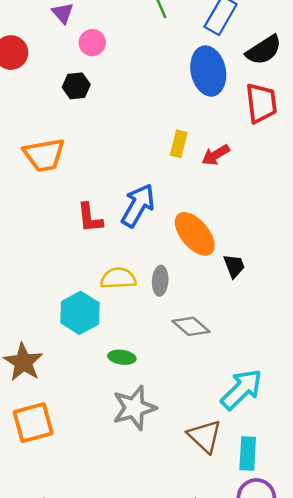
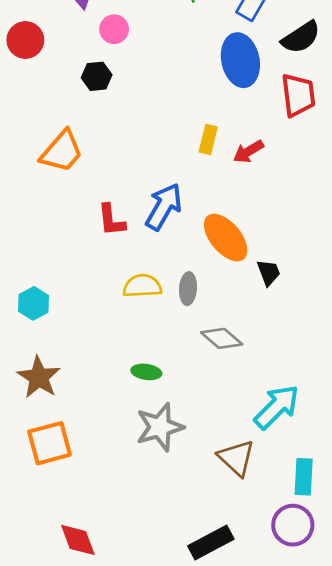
orange trapezoid: (44, 155) -> (62, 152), turned -39
cyan hexagon: (80, 313) -> (33, 303), moved, size x0.7
cyan rectangle: (248, 453) -> (304, 477), moved

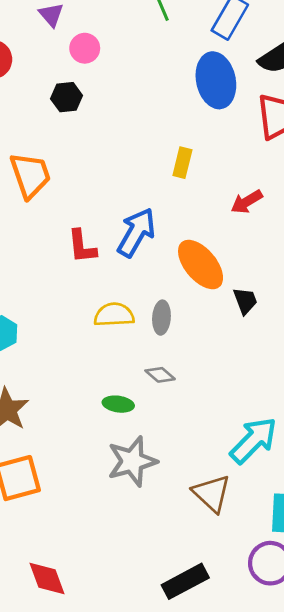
orange trapezoid: (62, 152) -> (30, 175), turned -60
red arrow: (248, 152) -> (247, 202), moved
gray diamond: (222, 338) -> (160, 375), moved, size x0.7

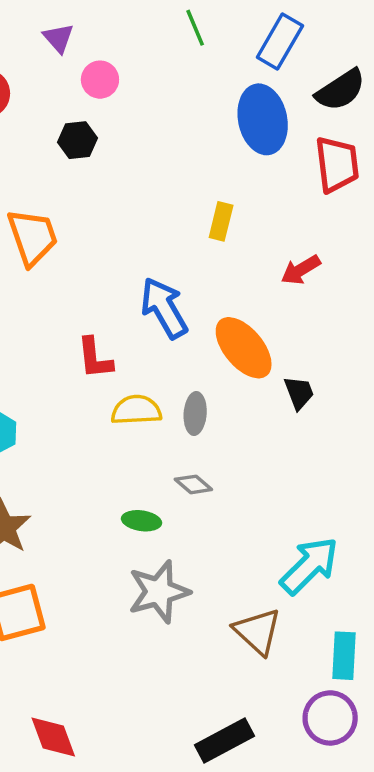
blue arrow: (136, 232) -> (164, 308), turned -60
red L-shape: (82, 246) -> (95, 358), moved

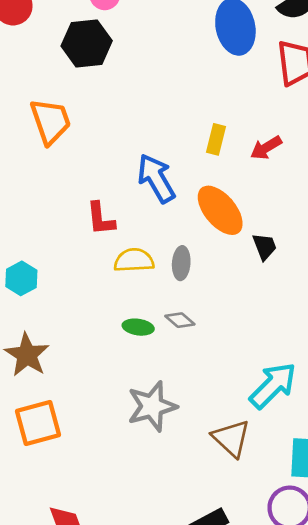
black hexagon: (78, 140) -> (87, 43), size x1.6
yellow rectangle: (221, 221) -> (216, 139), moved
green ellipse: (142, 521) -> (138, 327), moved

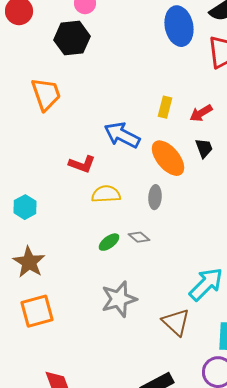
blue arrow: (156, 178) -> (122, 135), turned -33
red L-shape: (101, 219) -> (82, 164), turned -64
black trapezoid: (265, 246) -> (204, 148), moved
gray ellipse: (181, 263) -> (155, 197), moved
green ellipse: (138, 327) -> (109, 242), turned -45

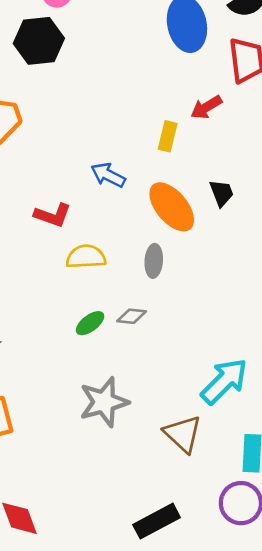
red arrow: (201, 113) -> (206, 107), moved
blue arrow: (122, 135) -> (108, 175), size x0.7
gray diamond: (139, 237) -> (132, 316), turned -35

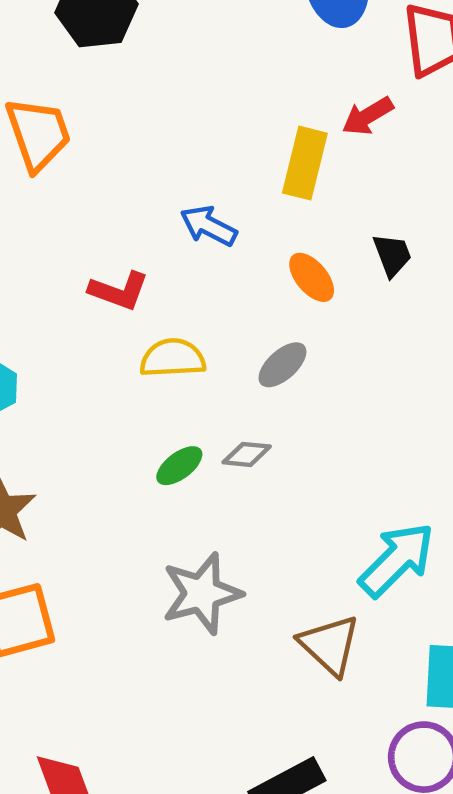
yellow rectangle: (168, 136) -> (305, 163), size x1.4
orange ellipse: (172, 207) -> (312, 277), size x0.6
gray ellipse: (154, 261) -> (282, 365), turned 44

